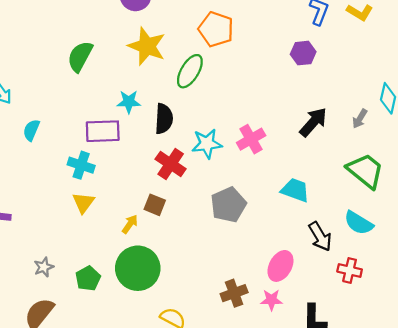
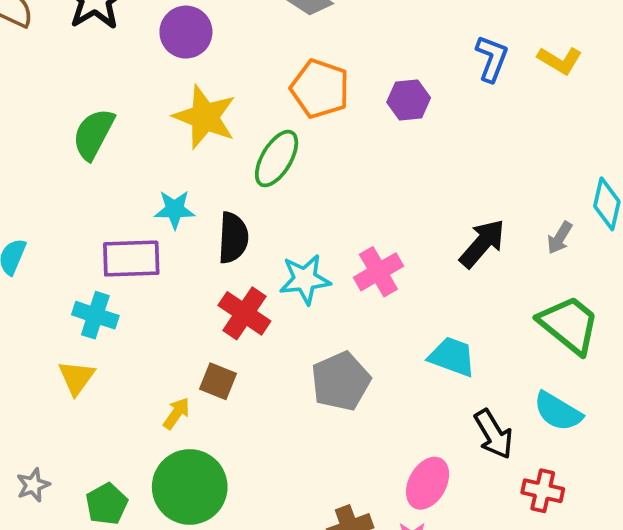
purple hexagon: (303, 53) -> (409, 100), moved
yellow triangle: (83, 203) -> (76, 377), moved

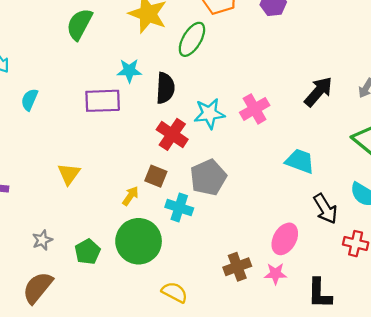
cyan cross: (95, 315) -> (179, 208), moved
gray pentagon: (341, 381) -> (208, 177), moved

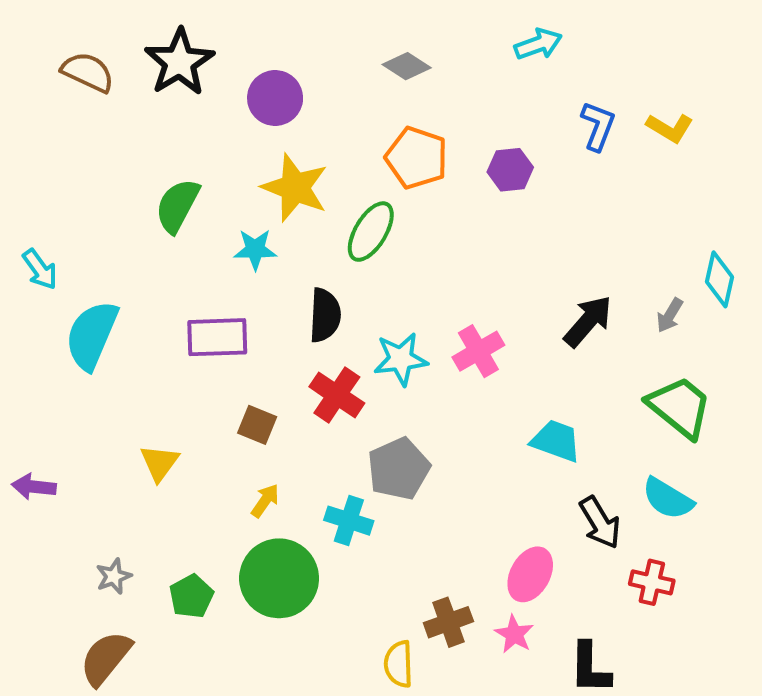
cyan star: (129, 71) -> (255, 249), moved
cyan semicircle: (29, 100) -> (92, 335), size x1.8
brown square: (156, 176) -> (257, 425), moved
pink star: (276, 274) -> (514, 634), turned 30
yellow semicircle: (175, 292) -> (399, 664), moved, turned -120

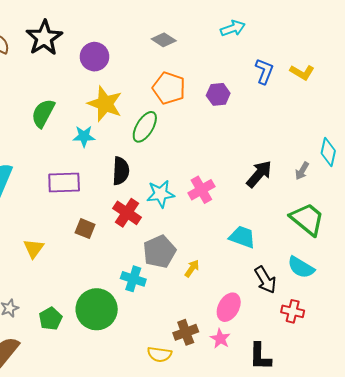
yellow arrow: (265, 501) -> (192, 268), moved
yellow semicircle: (399, 664) -> (159, 354), turned -80

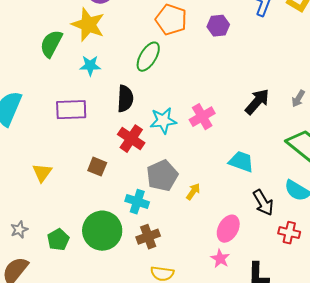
yellow star: (105, 104) -> (88, 25), moved
brown square: (85, 229) -> (97, 167), moved
brown cross: (186, 332) -> (148, 237), moved

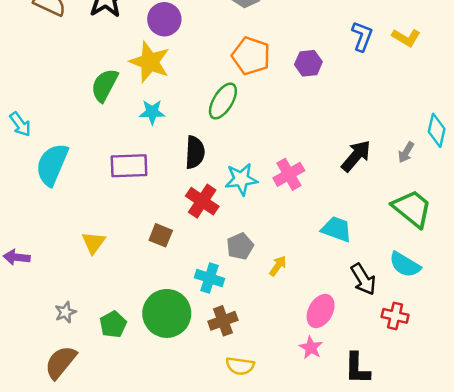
gray pentagon: (162, 176) -> (240, 246), size x0.7

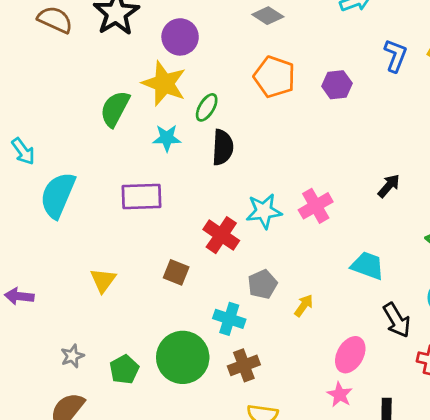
green ellipse: (223, 101) -> (207, 107), moved, size x0.7
black semicircle: (195, 152) -> (223, 147), moved
black arrow: (356, 156) -> (389, 186), size x0.7

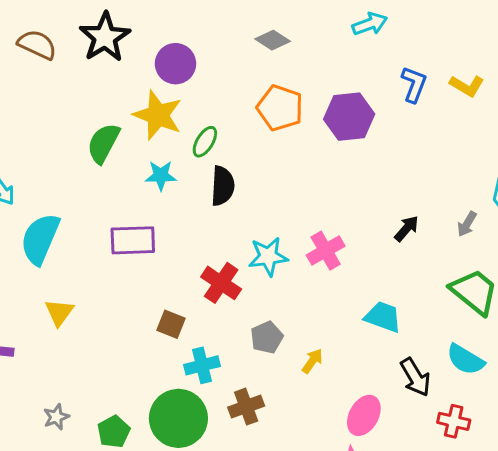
purple hexagon: (337, 85) -> (349, 117), size x1.5
yellow triangle: (103, 280) -> (59, 312), moved
cyan cross: (229, 319) -> (202, 365), moved, turned -32
brown cross: (244, 365) -> (246, 407), moved

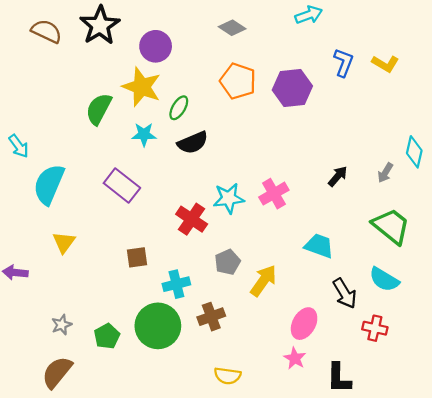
black semicircle: (223, 186) -> (193, 143), turned 64
purple rectangle: (133, 240) -> (122, 185), turned 40
brown square: (171, 324) -> (137, 257), moved, turned -30
yellow arrow: (312, 361) -> (263, 281), size x1.6

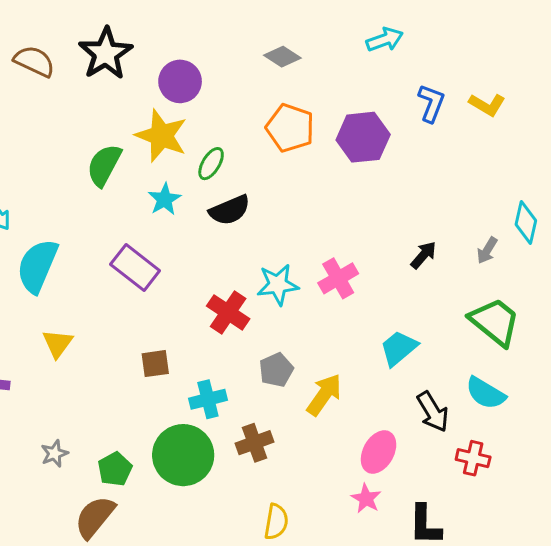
cyan star: (144, 134) -> (165, 199), turned -30
cyan trapezoid: (319, 246) -> (399, 348), turned -60
brown semicircle: (57, 372) -> (95, 517), moved
yellow semicircle: (227, 376) -> (276, 522), turned -88

